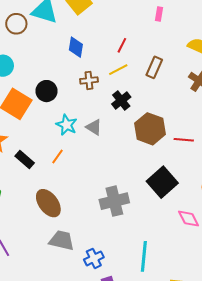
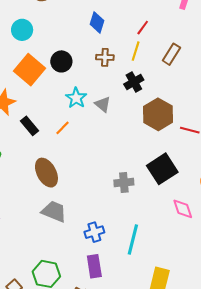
yellow line: (118, 70) -> (136, 51), turned -54
gray cross: (114, 201) -> (124, 182), moved, size x0.7
blue cross: (94, 258) -> (94, 232), moved

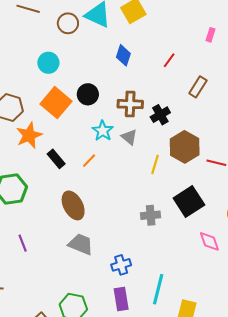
yellow line: (136, 51) -> (155, 164), moved
brown cross: (105, 57) -> (130, 104), moved, size x1.4
cyan line: (133, 240) -> (158, 289), moved

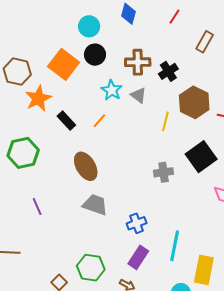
cyan circle: (48, 63) -> (89, 26), moved
purple rectangle: (121, 299) -> (138, 257), turned 45

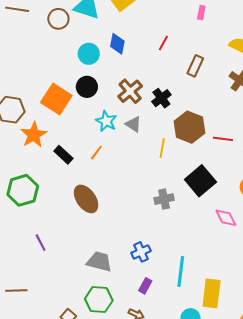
cyan circle: (89, 26) -> (89, 54), moved
brown cross: (138, 62) -> (130, 91), turned -35
gray trapezoid: (95, 205) -> (99, 262), moved
purple rectangle: (138, 257) -> (145, 286), size x0.7

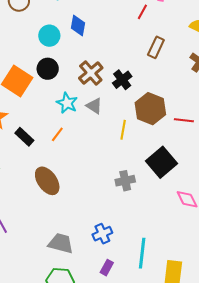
red line: (163, 43) -> (142, 12), moved

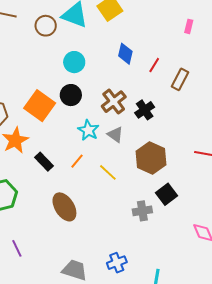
red line: (142, 12) -> (154, 65), moved
blue diamond: (78, 25) -> (125, 54), moved
brown hexagon: (150, 109) -> (151, 158), moved
yellow line: (123, 130) -> (108, 172), moved, turned -60
black square: (162, 162) -> (167, 194), moved, size x0.7

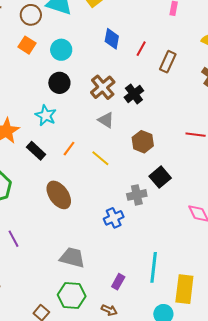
orange square: (40, 106) -> (27, 45), moved, size x0.6
cyan star: (88, 130) -> (46, 115), moved
brown hexagon: (151, 158) -> (143, 142), size x0.7
blue cross: (117, 263) -> (114, 218), moved

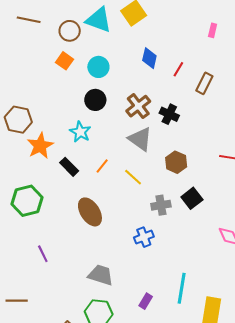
black cross: (134, 94) -> (169, 114), turned -30
gray triangle: (106, 120) -> (140, 139), size x1.5
gray cross: (137, 195) -> (161, 205), moved

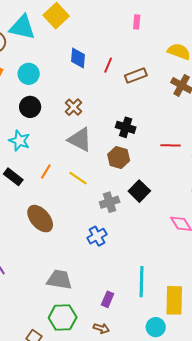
brown rectangle: (204, 83) -> (136, 75), turned 50
brown cross: (138, 106) -> (73, 107), size x0.7
black cross: (169, 114) -> (126, 127), moved

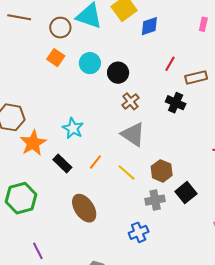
blue diamond: (78, 58) -> (149, 26), moved, turned 60
black circle: (30, 107) -> (118, 73), moved
black cross: (126, 127) -> (176, 103), moved
brown hexagon: (119, 158) -> (162, 171), moved

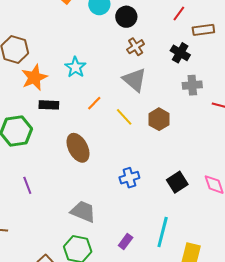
black rectangle: (62, 164) -> (49, 105), moved, turned -48
black square: (186, 193) -> (177, 182), moved
gray cross: (155, 200) -> (192, 85), moved

